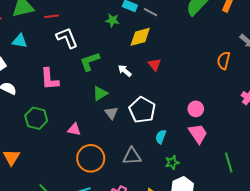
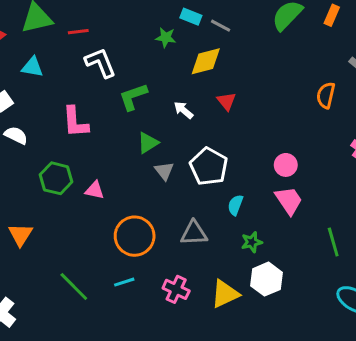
pink triangle: (74, 129) -> (95, 190), moved

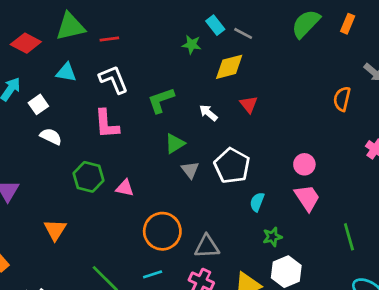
cyan rectangle: (191, 17) -> (215, 25), turned 30
white L-shape: (100, 63) -> (114, 79), moved
gray triangle: (194, 233) -> (207, 247), moved

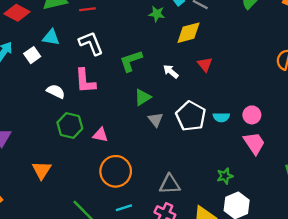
white square: (38, 104) -> (32, 55), moved
white semicircle: (51, 136) -> (56, 91), moved
cyan semicircle: (257, 202) -> (221, 117), moved, turned -112
orange circle: (162, 231) -> (116, 171), moved

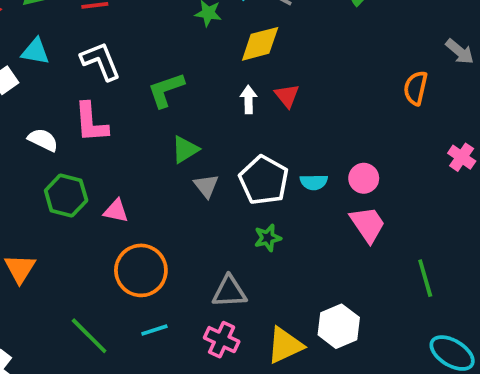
white arrow: (171, 71) -> (248, 100), moved, turned 49
green star: (225, 176) -> (268, 238), moved

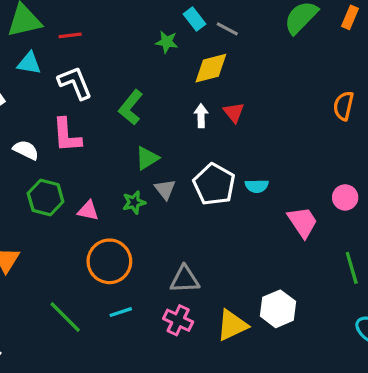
cyan triangle: (35, 52) -> (29, 63), moved
green L-shape: (166, 90) -> (131, 107), turned -32
pink circle: (364, 178) -> (345, 197), moved
green star: (268, 238) -> (134, 202), moved

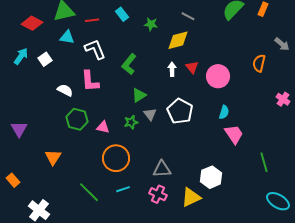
cyan rectangle: (195, 19) -> (122, 14), moved
cyan semicircle: (257, 186) -> (224, 112), moved, turned -72
pink circle: (345, 197) -> (218, 76), moved, size x1.5
white hexagon: (278, 309) -> (211, 177), moved

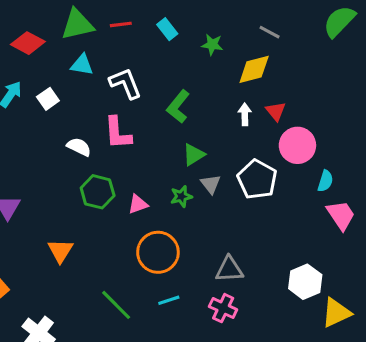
red line: (92, 20) -> (121, 24), moved
pink circle: (218, 76) -> (297, 145), moved
pink triangle: (103, 127) -> (138, 204), turned -32
yellow triangle: (191, 197) -> (336, 313), moved

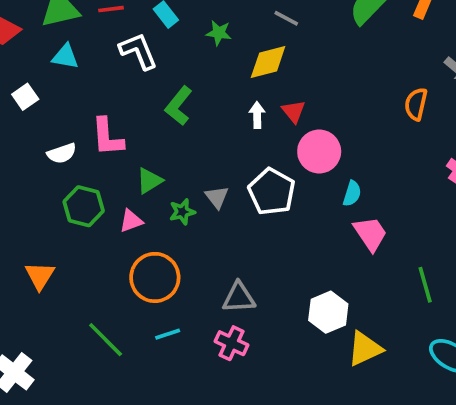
white L-shape: (125, 83) -> (138, 51), moved
white semicircle: (79, 147) -> (62, 153), turned 135
green triangle: (194, 155) -> (149, 181), moved

